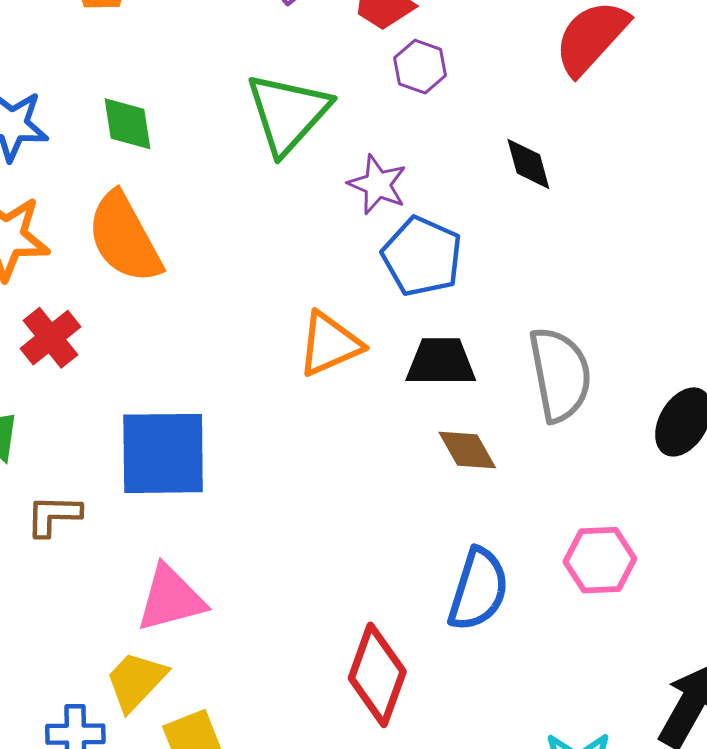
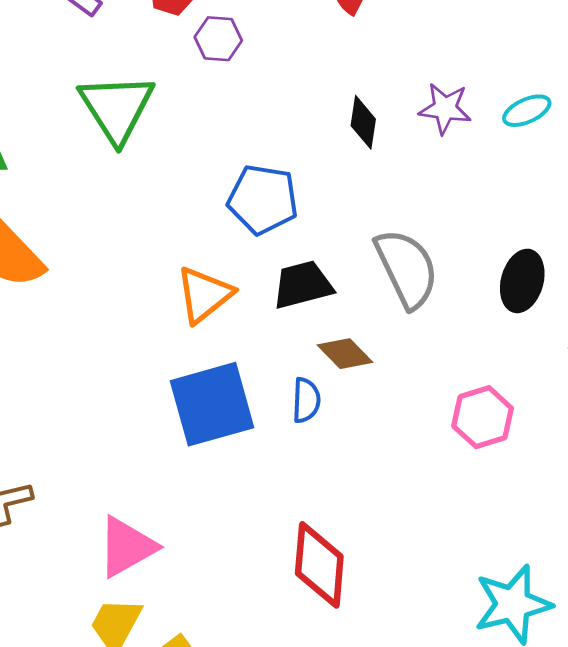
black diamond: (528, 164) -> (363, 122), moved, turned 39
purple star: (378, 185) -> (445, 108), moved
blue square: (163, 453) -> (212, 404), moved
blue semicircle: (478, 589) -> (306, 400), moved, size x0.6

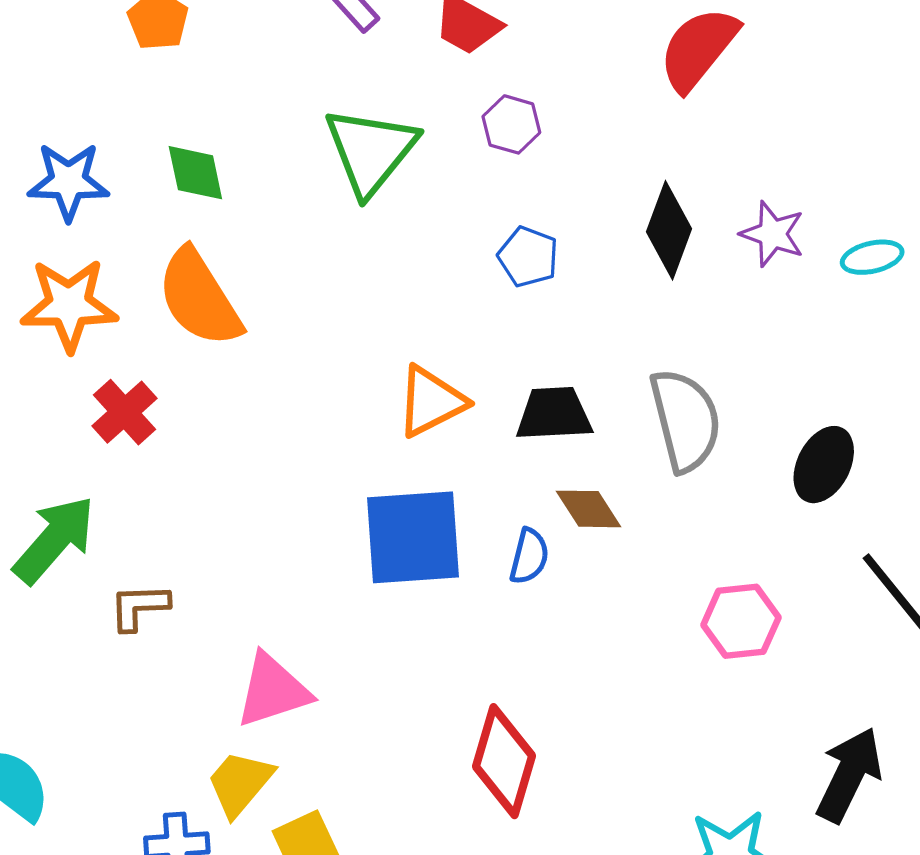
purple hexagon: (218, 39) -> (511, 124), moved
black diamond: (363, 122) -> (669, 230), size x1.4
blue pentagon: (263, 199) -> (528, 257), moved, size x0.7

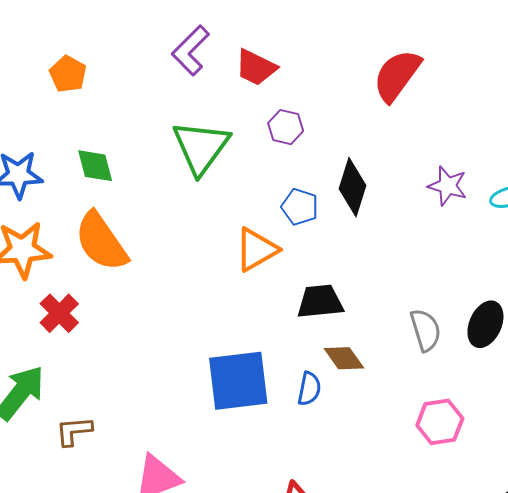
black diamond: (669, 230) -> (353, 187), moved
orange triangle: (431, 401) -> (256, 249), moved
gray semicircle: (685, 420) -> (426, 330), moved, size x0.7

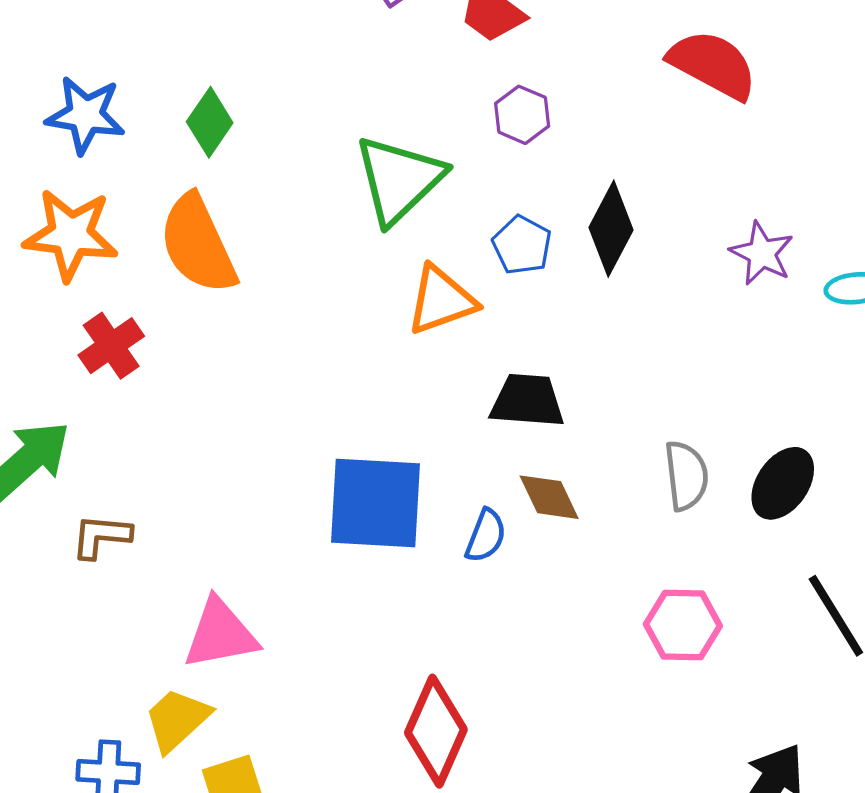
red semicircle: (397, 75) -> (713, 65), turned 72
green triangle: (201, 147) -> (399, 179), moved
green diamond: (95, 166) -> (210, 122), turned 39

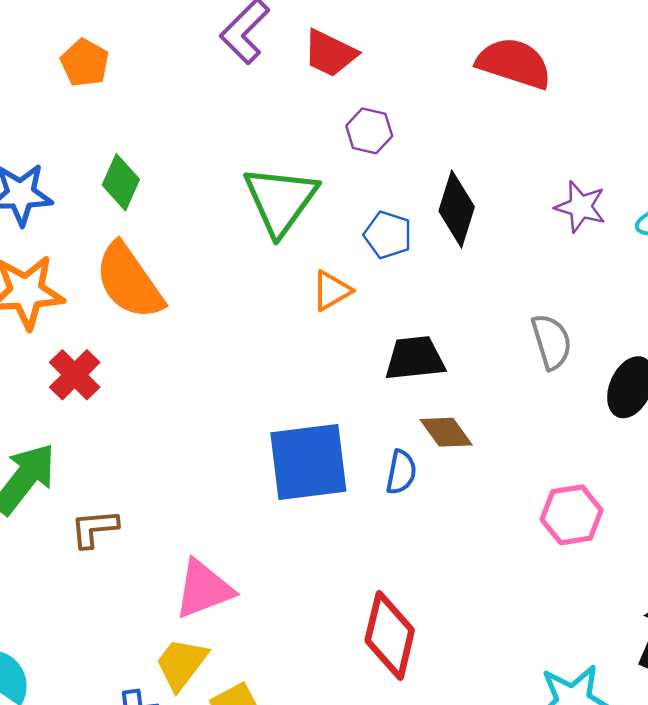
orange triangle: (441, 300) -> (331, 291), size x0.7
gray semicircle: (686, 476) -> (552, 342), moved

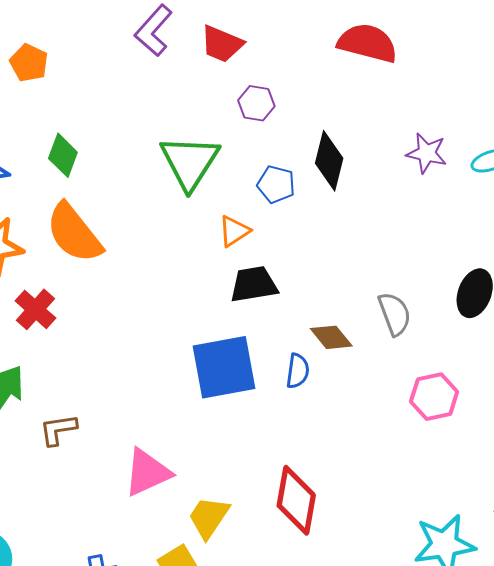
gray semicircle: (552, 342) -> (395, 314), moved
black trapezoid: (415, 358) -> (254, 284), moved
yellow trapezoid: (181, 664) -> (209, 517), moved

